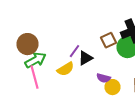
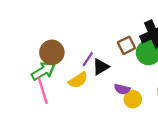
brown circle: (28, 44) -> (52, 52), moved

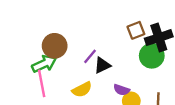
brown square: (126, 45) -> (136, 30), moved
yellow semicircle: (78, 80) -> (82, 90), moved

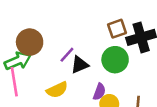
green circle: (152, 56) -> (115, 60), moved
purple semicircle: (122, 90) -> (99, 92), turned -91

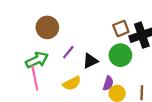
brown circle: (30, 42) -> (47, 27), moved
purple line: (67, 55) -> (68, 52), moved

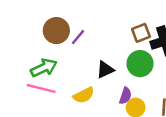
purple line: (68, 52) -> (78, 37), moved
pink line: (35, 78) -> (41, 88), turned -65

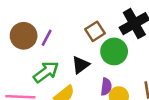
brown square: (141, 33) -> (95, 31), moved
green arrow: (44, 68) -> (46, 72), moved

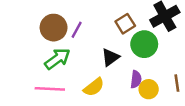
green arrow: (46, 72) -> (57, 59), moved

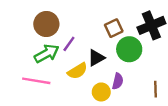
purple line: (77, 30) -> (69, 44), moved
yellow semicircle: (94, 87) -> (77, 71), moved
yellow circle: (149, 89) -> (101, 92), moved

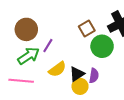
black triangle: (96, 58) -> (77, 74), moved

